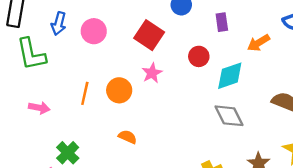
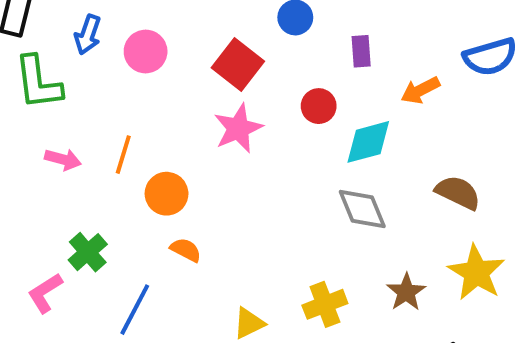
pink star: (152, 73) -> (238, 128), size x1.4
orange circle: (119, 90) -> (167, 194), moved
pink arrow: (39, 108) -> (63, 159), moved
orange semicircle: (128, 137) -> (186, 250), moved

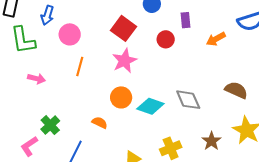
pink circle: (146, 51) -> (70, 34), moved
red circle: (319, 106) -> (166, 39), moved
cyan diamond: (368, 142) -> (150, 106), moved, turned 36
orange line: (123, 155) -> (80, 67), moved
orange circle: (167, 194) -> (121, 97), moved

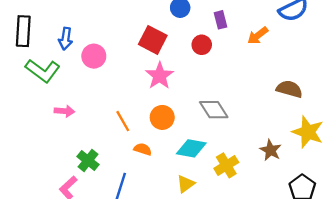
green L-shape: (23, 40) -> (43, 71), turned -36
orange line: (80, 67) -> (123, 121), moved, turned -36
gray diamond: (188, 100) -> (214, 110), moved
cyan diamond: (150, 106) -> (191, 148), moved

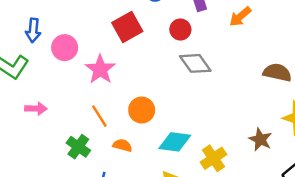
red square: (153, 40) -> (127, 27), turned 36
pink star: (160, 76) -> (100, 69), moved
gray diamond: (214, 110) -> (195, 63), moved
green cross: (88, 161) -> (78, 147), moved

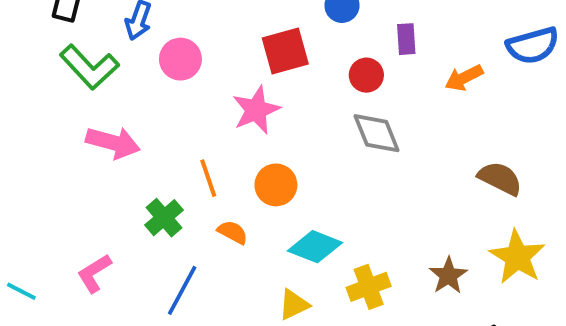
pink star: (100, 69) -> (256, 110), moved
pink arrow: (36, 109) -> (113, 142), size x1.5

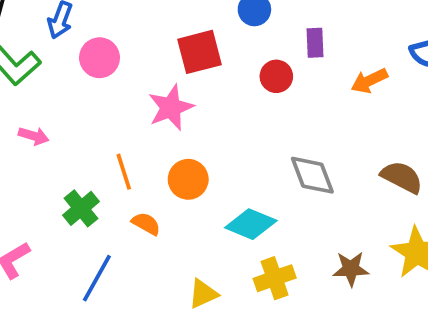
gray diamond: (377, 133) -> (312, 175), moved
pink arrow: (113, 142) -> (34, 136), size x0.6
cyan diamond: (315, 247) -> (251, 224), moved
brown star: (448, 276) -> (351, 269), turned 30

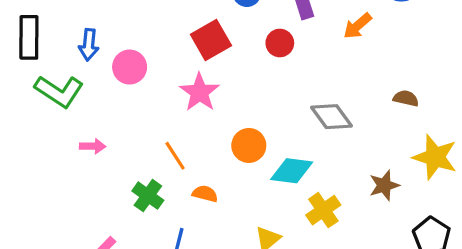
brown semicircle: (402, 177) -> (406, 98), size x0.7
orange circle: (188, 179) -> (249, 145), moved

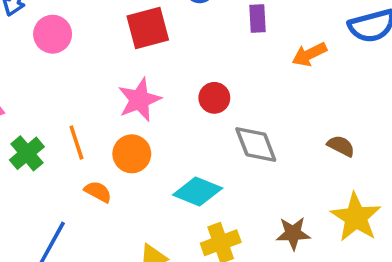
red circle: (280, 43) -> (214, 98), moved
pink star: (200, 92) -> (139, 100), moved
orange circle: (249, 145) -> (132, 154), moved
green cross: (148, 196) -> (27, 153), moved

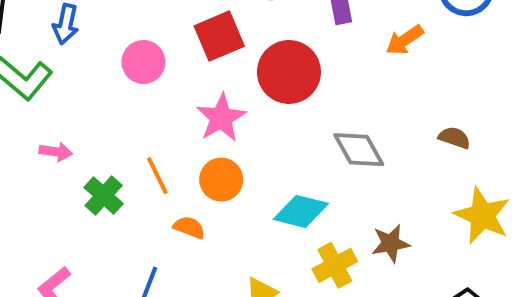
pink circle: (53, 34) -> (143, 62), moved
red circle: (214, 98) -> (289, 72), moved, size x1.8
brown star: (293, 233) -> (391, 243), moved

